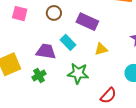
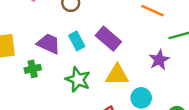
purple rectangle: (87, 22) -> (108, 39), moved
yellow triangle: (101, 49) -> (117, 75), moved, size x1.5

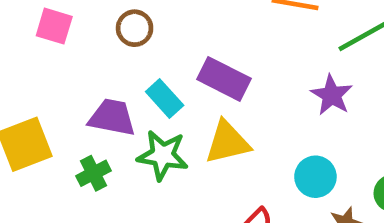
yellow triangle: (117, 75) -> (227, 142), moved
green star: (78, 80) -> (163, 155), moved

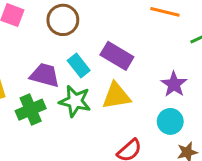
brown circle: (135, 28) -> (63, 20), size x1.4
purple star: (332, 95) -> (174, 84), moved
green cross: (94, 173) -> (31, 110), size x1.4

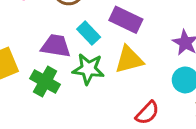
green cross: (31, 110) -> (45, 82), turned -32

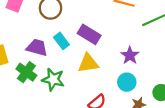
green star: (88, 69) -> (53, 79), moved

